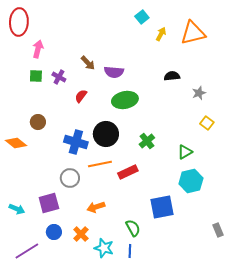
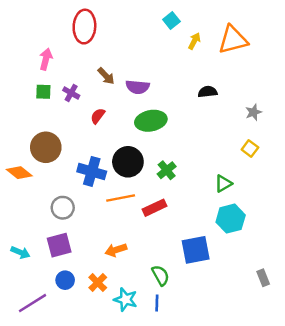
red ellipse: (19, 22) -> (84, 27), moved
gray star: (199, 93) -> (254, 112), moved
brown circle: (38, 122) -> (46, 147), size x1.6
green cross: (147, 141) -> (167, 170), moved
gray circle: (70, 178) -> (63, 208), moved

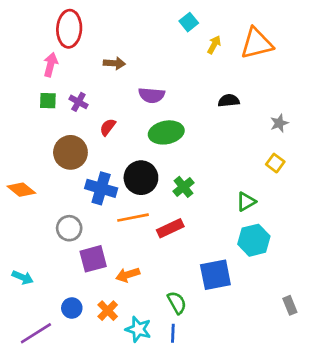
red ellipse: (84, 27) -> (69, 29), moved
brown arrow: (106, 76) -> (114, 63), moved, turned -42
brown circle: (46, 147) -> (70, 152), moved
purple square: (59, 245) -> (93, 259), moved

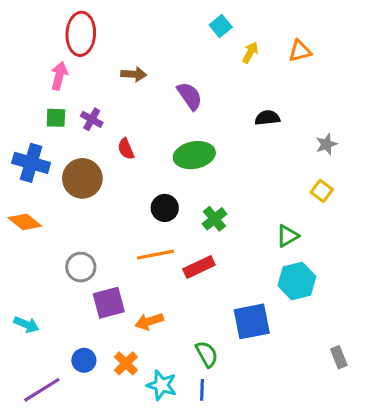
orange triangle: (257, 43) -> (300, 51), size x0.6
purple semicircle: (152, 95) -> (190, 96), moved, turned -130
red semicircle: (108, 127) -> (126, 149), turned -60
black circle: (141, 178) -> (165, 208), size x0.7
blue cross: (101, 188) -> (31, 163), moved

